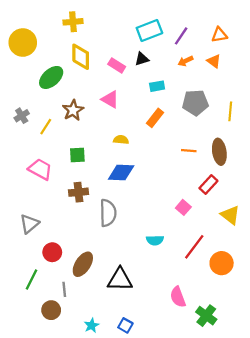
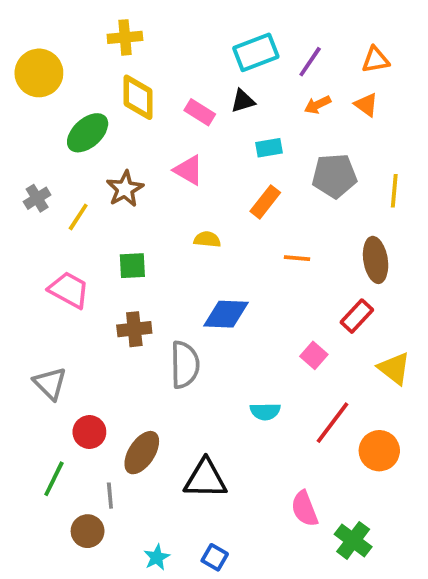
orange line: (189, 151) -> (297, 258), moved
blue diamond: (121, 172) -> (226, 314), moved
gray triangle: (29, 224) -> (50, 383), turned -35

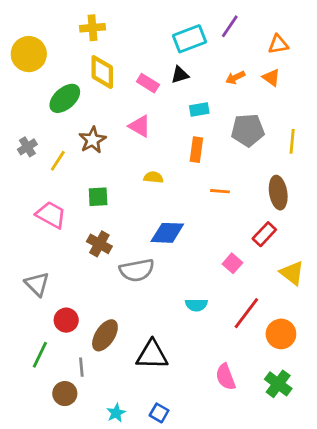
purple line: (310, 62) -> (230, 26), moved
orange rectangle: (265, 202) -> (196, 150), turned -30
brown cross: (134, 329) -> (99, 244), turned 35
gray semicircle: (185, 365) -> (137, 270), turned 80
green cross: (353, 540) -> (278, 384), moved

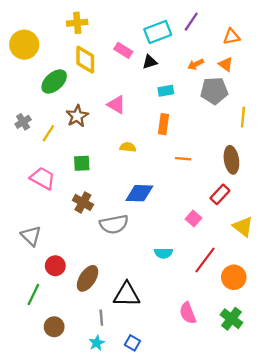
pink rectangle: (148, 83) -> (123, 50), moved
gray pentagon: (248, 130) -> (214, 91), moved
gray line: (81, 367) -> (101, 318), moved

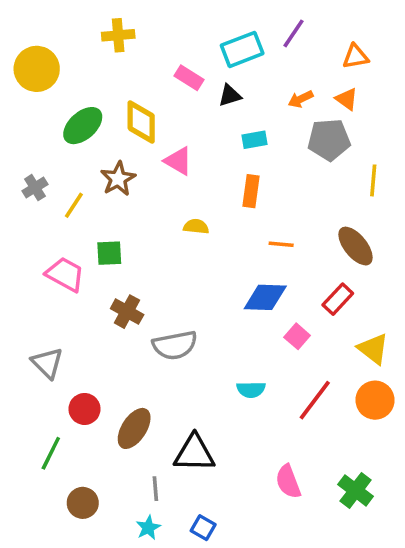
yellow diamond: (85, 60) -> (141, 122), moved
brown ellipse: (231, 160) -> (356, 246), turned -30
green square: (82, 163) -> (109, 253), moved
blue diamond: (139, 193) -> (265, 297), moved
orange circle: (234, 277) -> (375, 400), moved

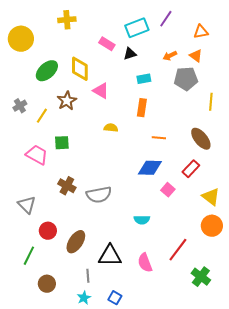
brown cross: (127, 312) -> (67, 186), moved
red line: (315, 400) -> (178, 250), moved
pink semicircle: (288, 482) -> (145, 263), moved

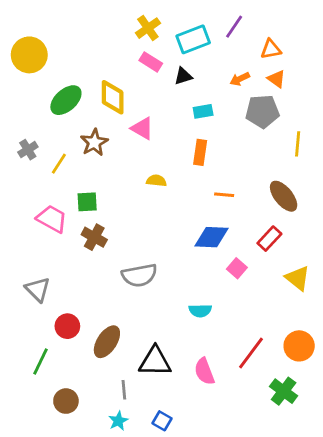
yellow cross: (67, 20) -> (148, 28), moved, turned -30
orange triangle: (201, 32) -> (271, 49), moved
brown cross: (67, 186) -> (94, 237), moved
orange circle: (212, 226) -> (299, 346), moved

